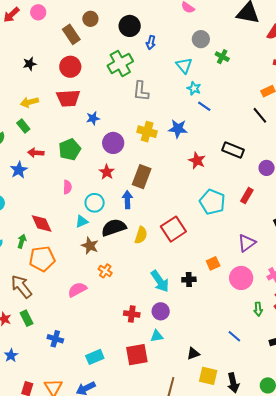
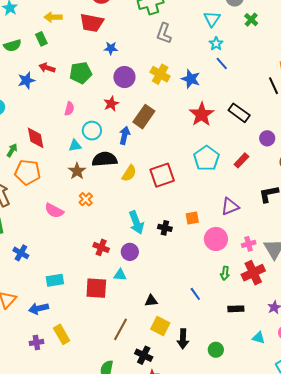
red star: (197, 161) -> (202, 114), size x1.4
pink semicircle: (77, 290) -> (54, 211), turned -138

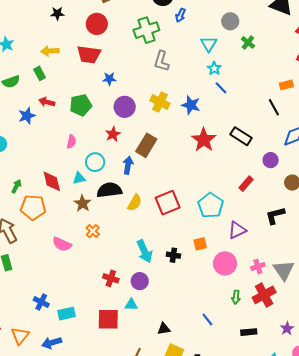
red diamond: (36, 138) -> (52, 181), moved
cyan pentagon: (206, 158) -> (211, 205), moved
blue cross: (21, 253) -> (41, 302), moved

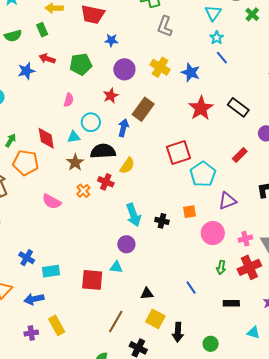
red square: (168, 203) -> (179, 153), moved
red cross: (111, 278) -> (106, 182), moved

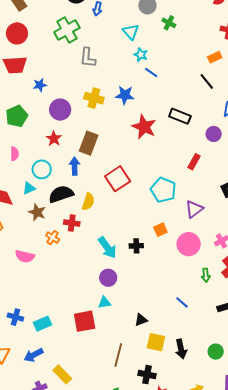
red square: (179, 153) -> (118, 179), moved

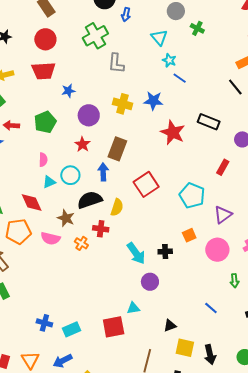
cyan triangle: (29, 188) -> (49, 182), moved
pink semicircle: (25, 256) -> (50, 238), moved
purple circle: (108, 278) -> (150, 282), moved

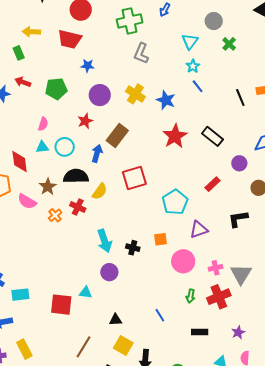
black line: (235, 87) -> (240, 98), moved

